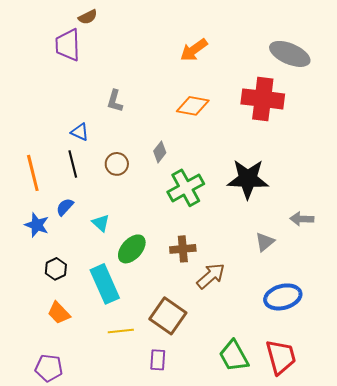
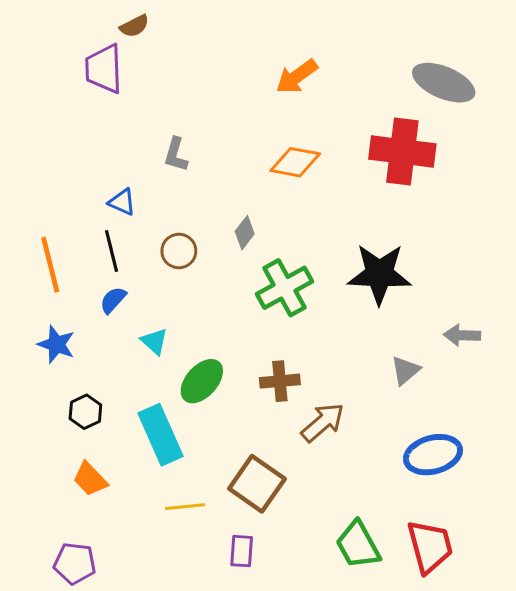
blue semicircle: (65, 207) -> (113, 300), moved

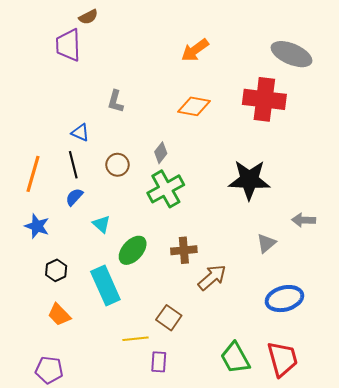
orange line: (50, 265) -> (33, 174), turned 30
green cross: (284, 288) -> (166, 189), moved
brown square: (257, 484) -> (169, 318), size x0.7
yellow line: (185, 507) -> (136, 339), moved

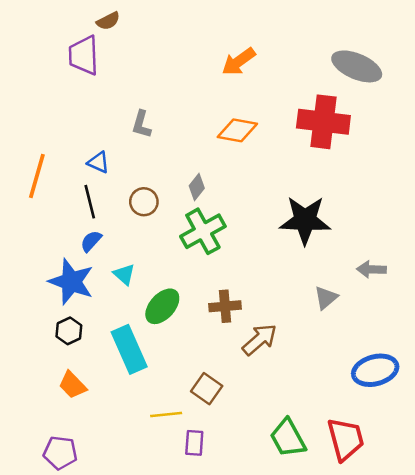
orange line: (33, 174) -> (37, 176), moved
blue star: (37, 226) -> (71, 282), moved, size x1.5
blue ellipse: (284, 299) -> (375, 370), moved

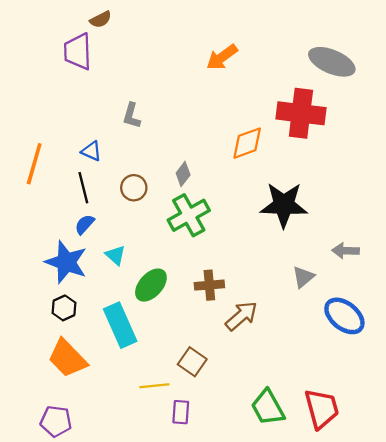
orange diamond: (237, 130) -> (247, 143), moved, turned -30
blue ellipse: (375, 370) -> (344, 316), moved, turned 54
orange trapezoid: (73, 385) -> (67, 358), size x1.5

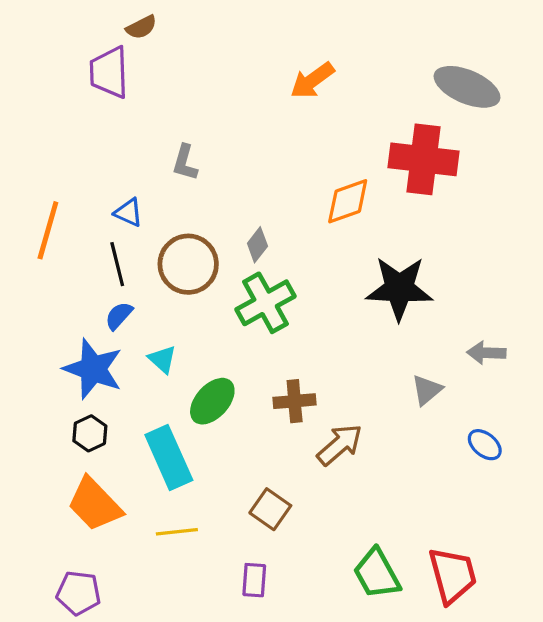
brown circle: (134, 188) -> (188, 264), size x1.6
blue ellipse: (344, 316) -> (485, 445), size x0.6
yellow line: (154, 386) -> (177, 532), moved

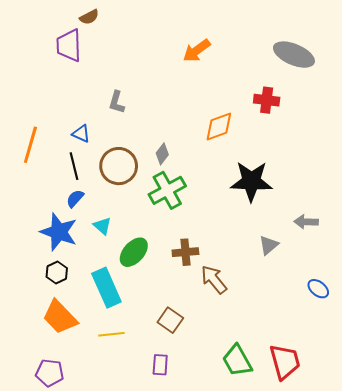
red cross: (423, 159) -> (267, 100), size x0.6
brown arrow: (340, 445) -> (214, 280), turned -88
blue ellipse: (485, 445) -> (318, 289), moved

